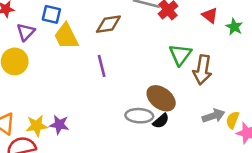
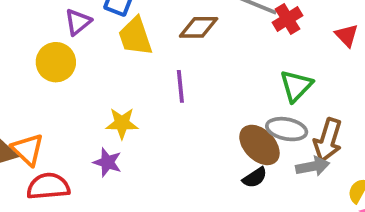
brown arrow: (202, 70) -> (328, 140), moved
gray ellipse: (139, 116) -> (287, 129), moved
gray arrow: (213, 116) -> (313, 166), moved
yellow star: (37, 126) -> (122, 123), moved

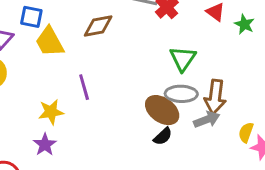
purple line: (180, 86) -> (84, 87), moved
purple star: (107, 162) -> (45, 145), turned 30

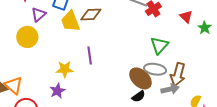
brown diamond: (98, 26) -> (91, 14), moved

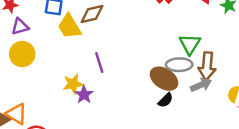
purple triangle: (39, 14) -> (20, 27), moved, turned 35
green triangle: (159, 45) -> (190, 44), moved
purple star: (57, 91) -> (84, 95), moved

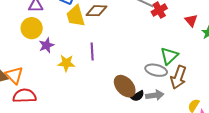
brown ellipse: (164, 79) -> (125, 86), moved
gray arrow: (201, 85) -> (155, 95), moved
purple star: (84, 95) -> (46, 45), moved

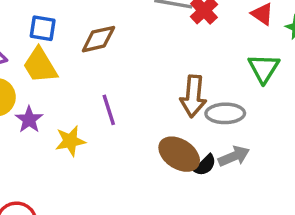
yellow trapezoid: (76, 16) -> (40, 65), moved
green triangle: (169, 56) -> (264, 68), moved
brown arrow: (178, 77) -> (193, 96), moved

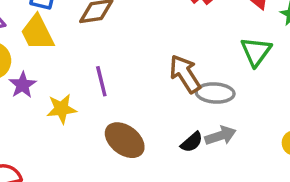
brown arrow: (193, 96) -> (185, 74), turned 138
brown ellipse: (179, 154) -> (125, 140), moved

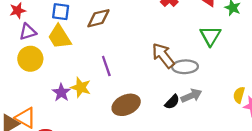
purple star: (23, 85) -> (61, 93), moved
yellow star: (61, 109) -> (81, 87), turned 30
brown ellipse: (125, 140) -> (126, 105), turned -56

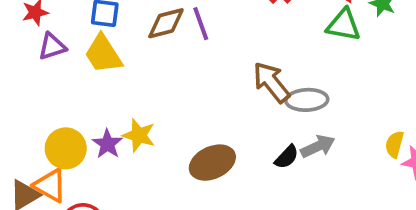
green triangle: (210, 36) -> (343, 25), moved, turned -50
yellow circle: (30, 59) -> (66, 148), moved
purple line: (106, 66) -> (201, 24), moved

